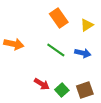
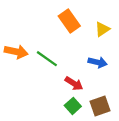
green line: (56, 50) -> (47, 59), moved
red arrow: (42, 84) -> (74, 84), moved

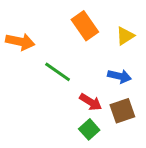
orange arrow: (16, 52) -> (20, 42), moved
brown square: (100, 106) -> (122, 111), moved

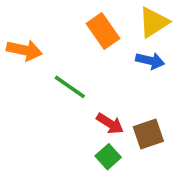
yellow triangle: (125, 36) -> (154, 22), moved, size x1.4
blue arrow: (119, 76) -> (150, 61), moved

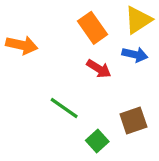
green line: (70, 87) -> (64, 108), moved
red arrow: (110, 124) -> (99, 69), moved

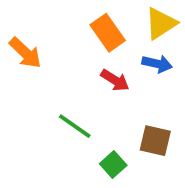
orange arrow: (22, 45) -> (25, 53), turned 32
brown square: (133, 121) -> (155, 141), turned 32

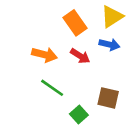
orange arrow: (25, 53) -> (44, 55), moved, turned -30

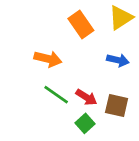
blue arrow: (109, 44) -> (118, 60), moved
red arrow: (80, 56) -> (86, 97), moved

